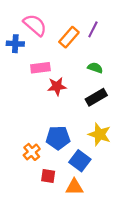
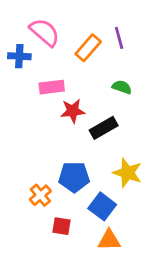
purple line: (93, 29) -> (119, 38), turned -42
black rectangle: (96, 97) -> (104, 128), moved
orange triangle: (74, 187) -> (109, 240), moved

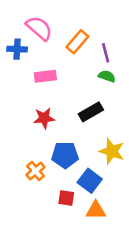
purple line: (119, 38) -> (106, 53), moved
red star: (73, 111) -> (44, 118), moved
red square: (61, 226) -> (66, 198), moved

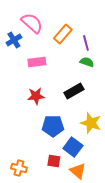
blue cross: (17, 49) -> (14, 40), turned -35
orange cross: (35, 171) -> (19, 168), moved, turned -35
orange triangle: (96, 210) -> (78, 171), turned 42

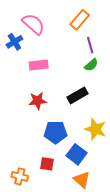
orange rectangle: (63, 34) -> (80, 20), moved
green semicircle: (87, 62) -> (91, 65), turned 120
red square: (54, 161) -> (47, 164), moved

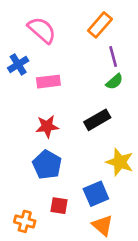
blue cross: (14, 42) -> (18, 64), moved
blue pentagon: (55, 132) -> (47, 165), moved, turned 30
blue square: (76, 154) -> (96, 194), turned 30

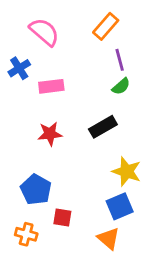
blue pentagon: (47, 165) -> (36, 190), moved
blue square: (96, 194) -> (120, 206), moved

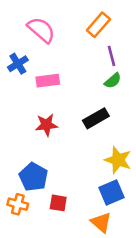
orange cross: (26, 234) -> (18, 204), moved

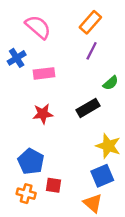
purple line: (111, 56) -> (92, 51), moved, turned 42
green semicircle: (113, 81) -> (111, 83), moved
orange cross: (18, 204) -> (26, 194), moved

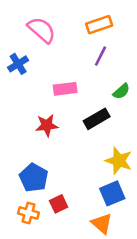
orange rectangle: (90, 22) -> (99, 25), turned 30
pink rectangle: (44, 73) -> (65, 89), moved
red square: (53, 185) -> (59, 204), turned -35

